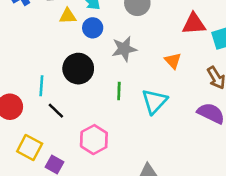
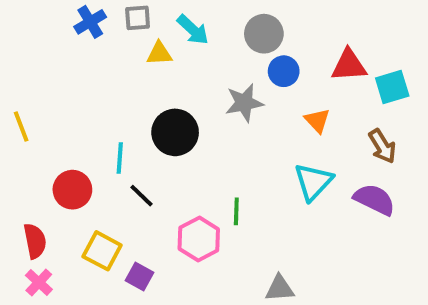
blue circle: (93, 28) -> (284, 71), moved
green line: (119, 91) -> (236, 211), moved
cyan triangle: (154, 101) -> (313, 182), moved

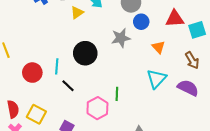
yellow triangle: (159, 53) -> (77, 13), turned -32
red circle: (72, 190) -> (32, 73), moved
yellow square: (102, 251) -> (36, 114), moved

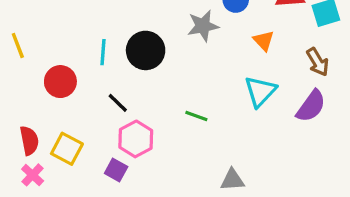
cyan line: (57, 66) -> (103, 52), moved
purple semicircle: (188, 88) -> (311, 106), turned 100
green line: (117, 94) -> (196, 116), turned -72
pink hexagon: (97, 108) -> (136, 139), moved

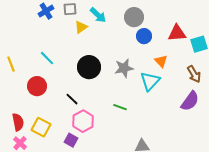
gray star: (203, 26) -> (124, 68), moved
cyan line: (103, 52) -> (47, 58), moved, turned -49
cyan triangle: (260, 91) -> (150, 81), moved

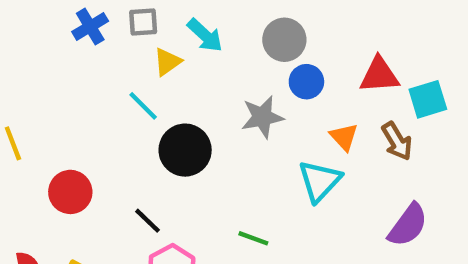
cyan line: (47, 58) -> (143, 106), moved
gray star: (124, 68) -> (262, 117), moved
brown arrow: (194, 74) -> (397, 141), moved

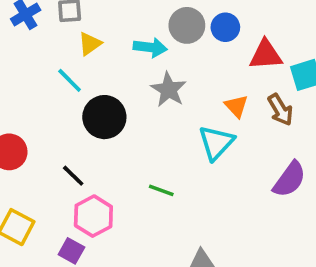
cyan arrow: (205, 35) -> (150, 47), moved, turned -36
blue circle: (306, 82) -> (225, 27), moved
gray star: (262, 117) -> (169, 90), turned -30

